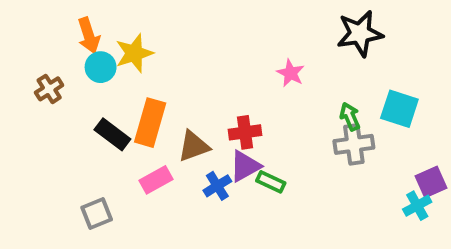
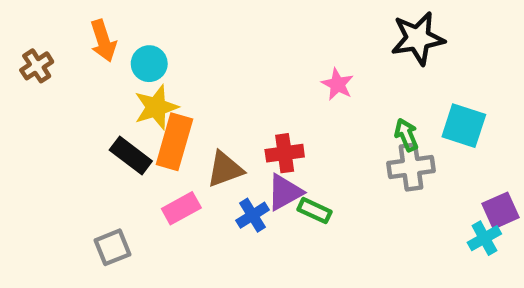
yellow star: (134, 53) -> (156, 107), moved
cyan circle: (101, 67) -> (149, 64), moved
brown cross: (49, 89) -> (37, 66), moved

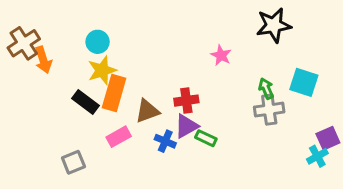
orange arrow: (103, 41) -> (43, 60), moved
brown cross: (37, 66) -> (24, 43), size x1.5
blue cross: (253, 215) -> (165, 141), turned -35

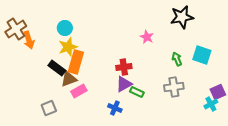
gray cross: (269, 110) -> (174, 87), moved
brown triangle: (147, 111) -> (69, 79), moved
blue cross: (165, 141) -> (115, 108), moved

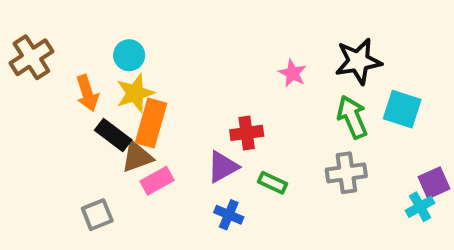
black star: (182, 17) -> (358, 61), moved
orange arrow: (29, 40) -> (87, 93), moved
green arrow: (177, 59) -> (352, 117), size x1.5
purple triangle: (124, 84) -> (223, 167), moved

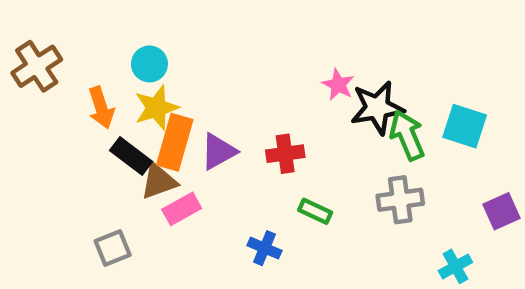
black star: (358, 61) -> (377, 108), moved
purple triangle: (223, 167) -> (218, 151), moved
cyan cross: (420, 207) -> (455, 266), moved

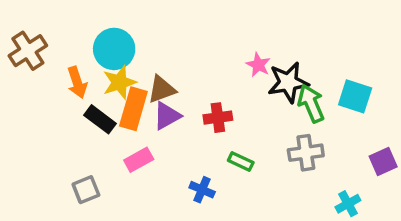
cyan circle: (149, 64) -> (114, 49), size x1.5
brown triangle: (159, 181) -> (162, 89), moved

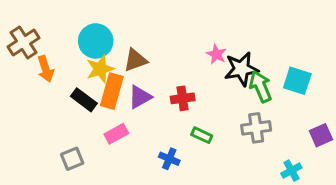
orange arrow: (77, 82) -> (46, 69), moved
brown triangle: (162, 89) -> (135, 60), moved

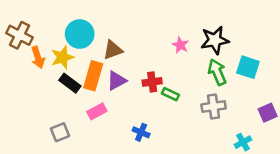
brown cross: (24, 42) -> (19, 35), turned -30
yellow star: (100, 69) -> (62, 57), moved
black star: (241, 69) -> (215, 40), moved
green rectangle: (202, 135) -> (171, 94), moved

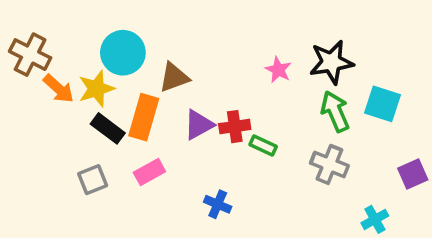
orange arrow: (38, 57) -> (58, 89), turned -30
purple triangle: (117, 81) -> (199, 125), moved
gray cross: (214, 106) -> (329, 164), turned 30
gray square: (60, 132) -> (93, 180), moved

